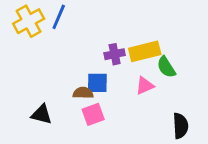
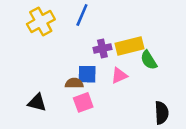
blue line: (59, 17) -> (82, 15), moved
yellow cross: (29, 21) -> (41, 22), moved
pink triangle: (145, 86) -> (119, 75), moved

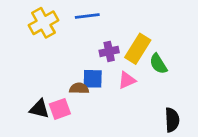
blue line: (82, 15) -> (87, 16), turned 60
yellow rectangle: (129, 46) -> (138, 49), turned -44
pink square: (83, 102) -> (60, 109), moved

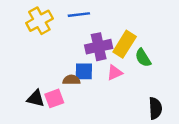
purple cross: (109, 51) -> (99, 47), size x1.5

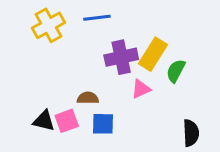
green semicircle: (143, 58) -> (176, 71), turned 60
blue square: (84, 71) -> (103, 124), moved

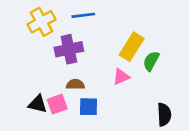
purple cross: (121, 57) -> (69, 49), moved

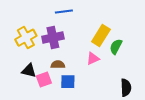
yellow cross: (41, 22) -> (26, 38), moved
black triangle: (38, 104) -> (29, 71), moved

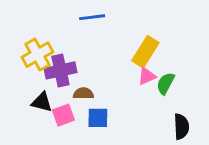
purple cross: (53, 38) -> (60, 70), moved
green semicircle: (116, 47) -> (166, 83), moved
pink triangle: (93, 59) -> (147, 76), moved

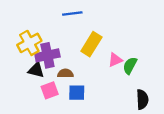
yellow rectangle: (145, 52) -> (91, 44), moved
black triangle: (42, 102) -> (36, 70), moved

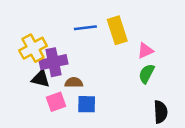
blue line: (72, 14) -> (85, 28), moved
yellow rectangle: (91, 44) -> (117, 30), moved, turned -50
pink triangle: (115, 60) -> (145, 51), moved

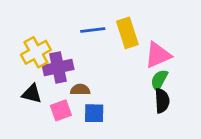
pink triangle: (145, 51) -> (158, 55), size x1.5
black triangle: (41, 79) -> (32, 94), moved
black semicircle: (161, 112) -> (162, 101), moved

